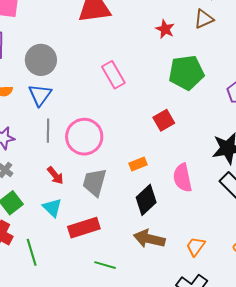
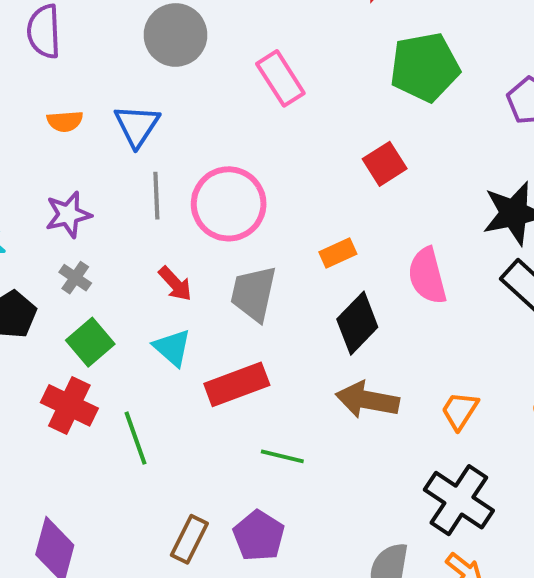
gray circle: (41, 60) -> (176, 35), moved

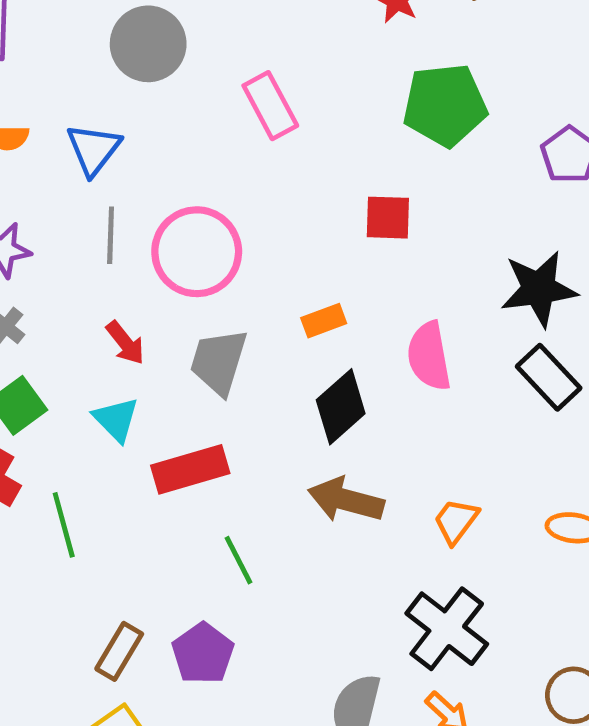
red square: (385, 164) -> (388, 218), turned 30
green line: (282, 456) -> (238, 560), turned 45

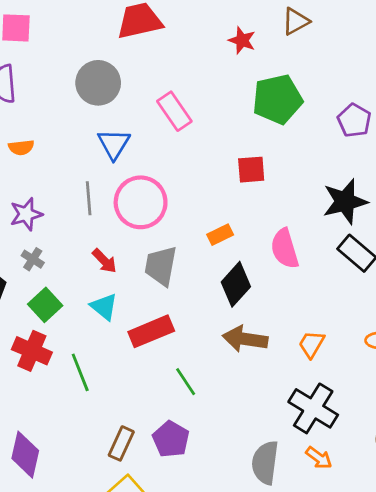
blue triangle: (93, 149) -> (114, 144), moved

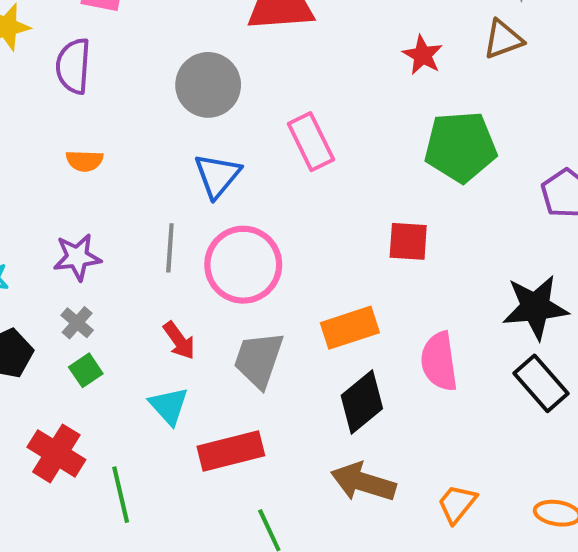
orange rectangle: (220, 235) -> (350, 328), size x1.5
green square: (45, 305) -> (86, 370), moved, size x0.7

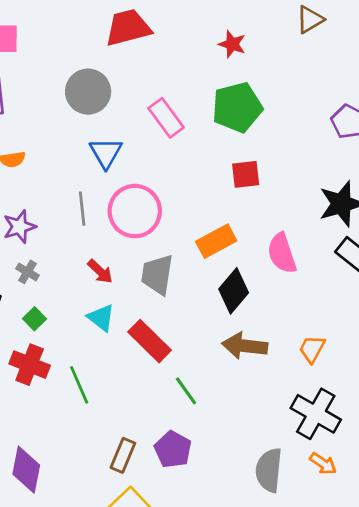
brown triangle: (503, 39) -> (310, 20), moved
green pentagon: (461, 147) -> (237, 107), moved
green square: (86, 370) -> (34, 319), moved
red rectangle: (231, 451) -> (150, 341), turned 69

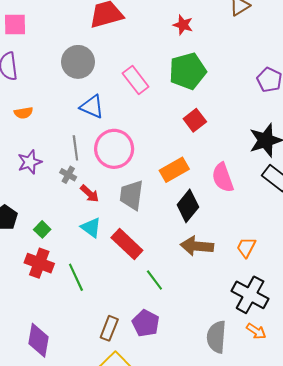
blue triangle: (106, 153) -> (92, 107), turned -35
red square: (246, 174) -> (195, 120), turned -30
gray cross: (28, 272) -> (68, 175), moved

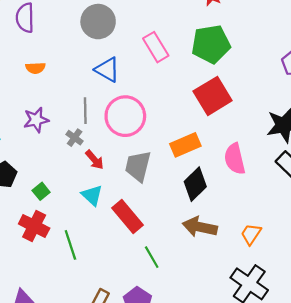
red square: (195, 120) -> (213, 96), size x1.6

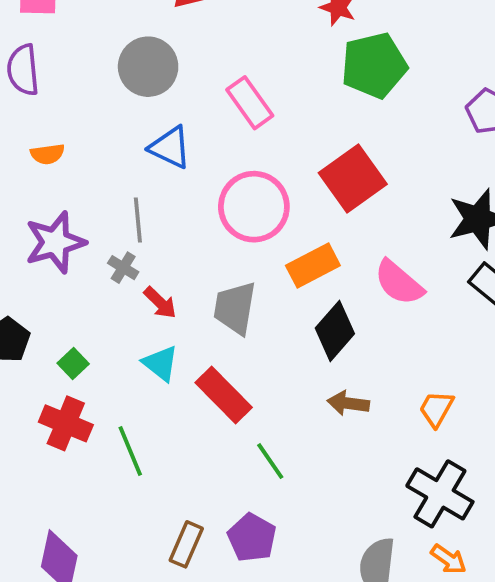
green pentagon: (211, 44) -> (374, 65), moved
pink circle: (125, 116) -> (254, 207), moved
purple star: (36, 120) -> (55, 242), size x1.4
pink semicircle: (235, 159) -> (399, 283), turned -32
brown arrow: (200, 227) -> (348, 403), size x0.7

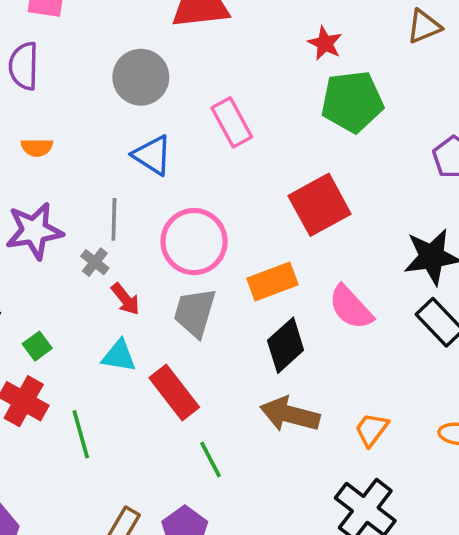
pink circle: (254, 207) -> (194, 242), moved
cyan triangle: (161, 363) -> (119, 356), turned -36
brown arrow: (348, 403) -> (290, 414), size x1.5

